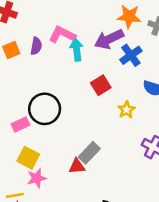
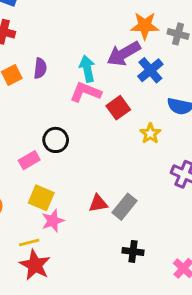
pink L-shape: (62, 35) -> (86, 92), moved
black circle: (45, 109) -> (56, 140), size x0.7
gray rectangle: (89, 153) -> (124, 207), moved

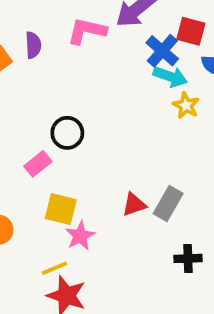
cyan arrow: (87, 69) -> (170, 77), moved, turned 130
blue cross: (150, 70) -> (162, 51), moved
pink L-shape: (86, 92) -> (87, 31), moved
red square: (118, 108) -> (191, 31), moved, turned -30

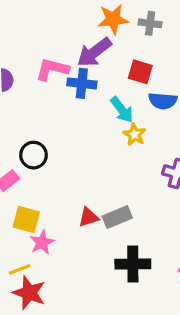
blue cross: (162, 51) -> (82, 83), moved, turned -36
cyan arrow: (170, 77) -> (122, 110), turned 32
gray rectangle: (168, 203) -> (117, 217), turned 36
black cross: (188, 258) -> (133, 264), size x1.5

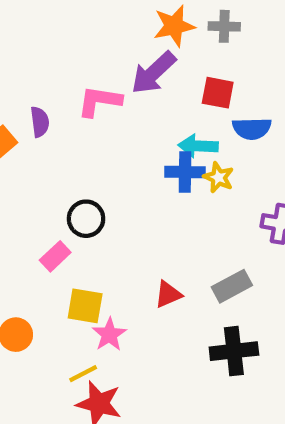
blue cross: (82, 83) -> (185, 172), moved
cyan arrow: (122, 110) -> (198, 146), turned 136
gray rectangle: (117, 217) -> (232, 286), moved

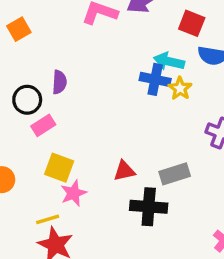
purple semicircle: (40, 122) -> (59, 82), moved
black circle: (86, 219) -> (27, 100), moved
black cross: (234, 351) -> (149, 207), moved

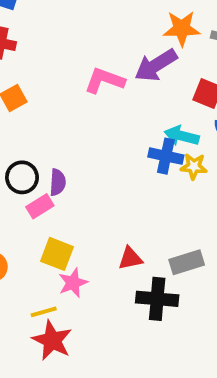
purple semicircle: (59, 82) -> (58, 182), moved
yellow star: (180, 88) -> (194, 166), turned -30

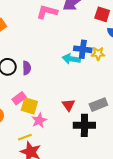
cyan arrow: (182, 136) -> (71, 59), moved
pink rectangle: (40, 206) -> (19, 98), moved
red triangle: (130, 258) -> (68, 105), turned -48

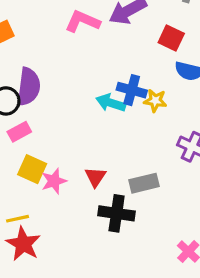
purple semicircle: (27, 68) -> (29, 87), moved, size x1.6
pink rectangle: (19, 98) -> (19, 132), moved
pink star: (39, 120) -> (54, 181), moved

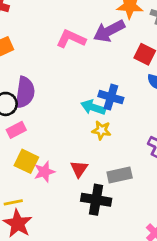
yellow star: (155, 101) -> (101, 130), moved

